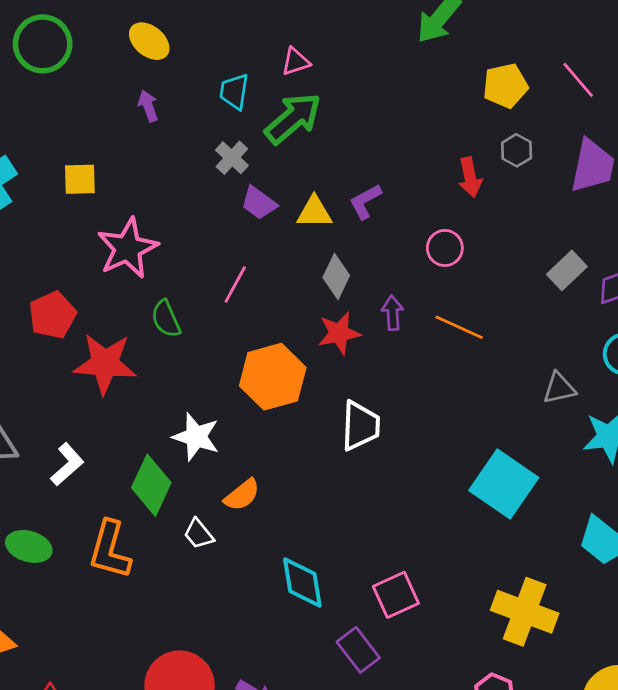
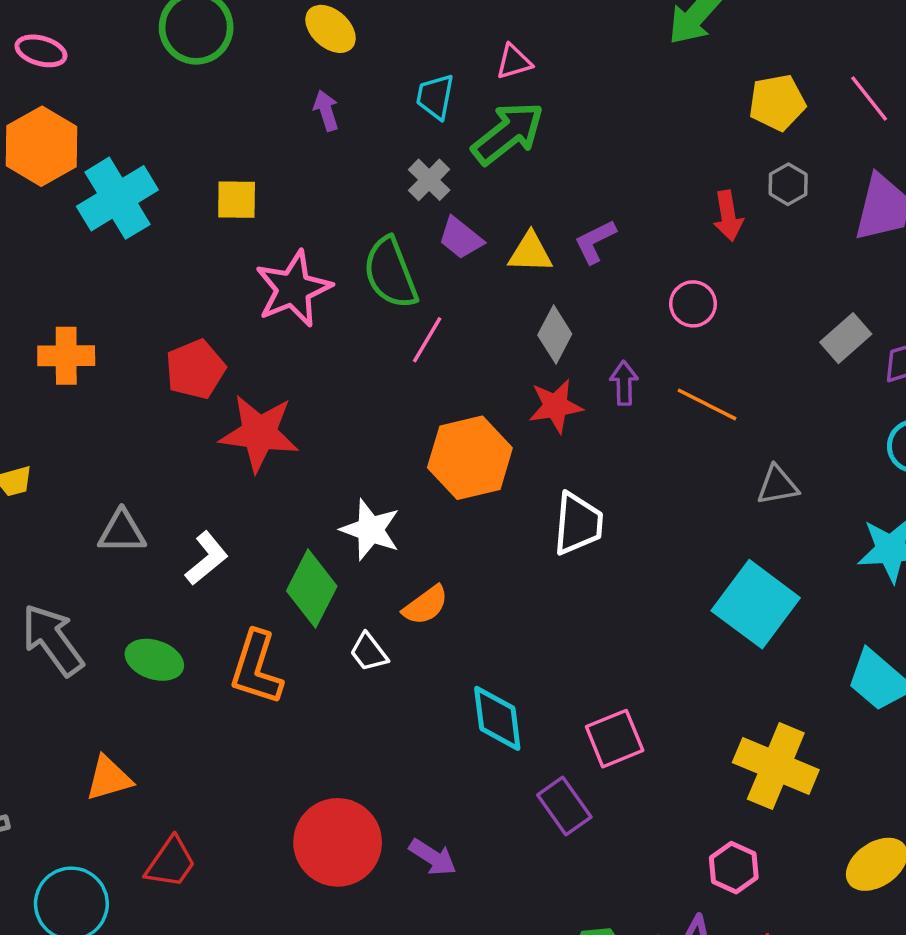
green semicircle: (166, 319) -> (390, 273), moved, size x1.5
gray triangle: (559, 388) -> (778, 485), moved

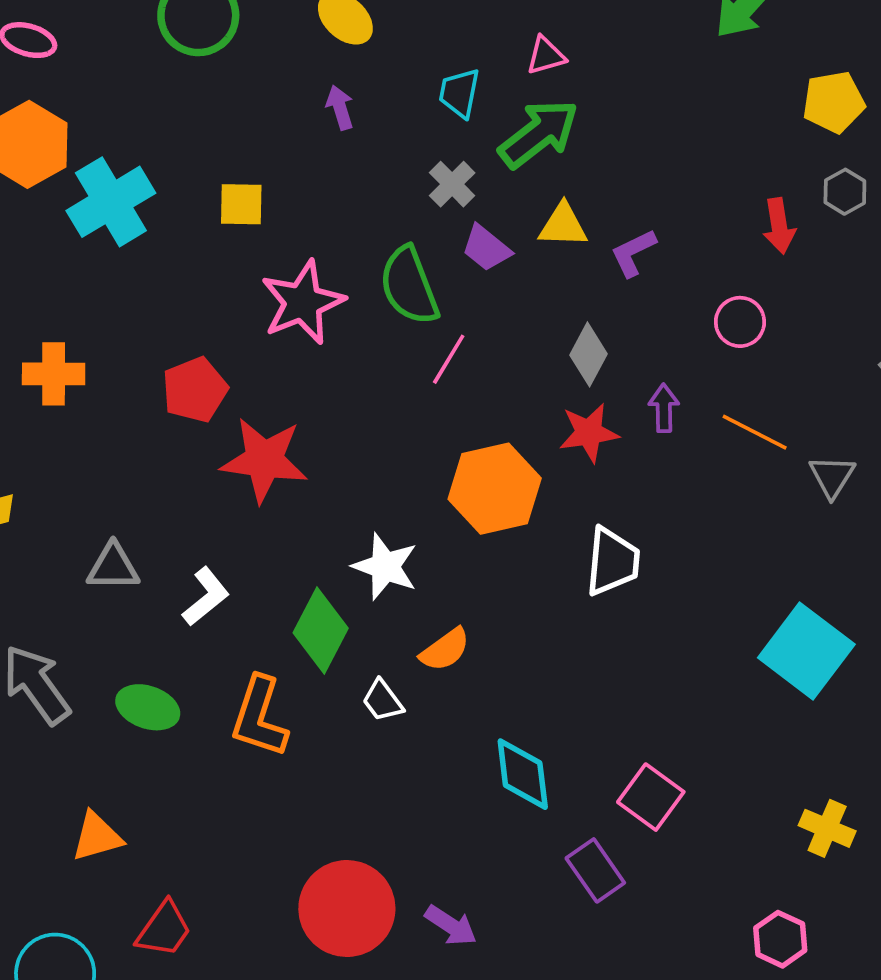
yellow triangle: (530, 253) -> (563, 225), moved
gray triangle: (778, 485) -> (832, 476), moved, turned -48
pink square: (615, 739) -> (651, 797), turned -32
yellow cross: (776, 766) -> (827, 828), size x0.6

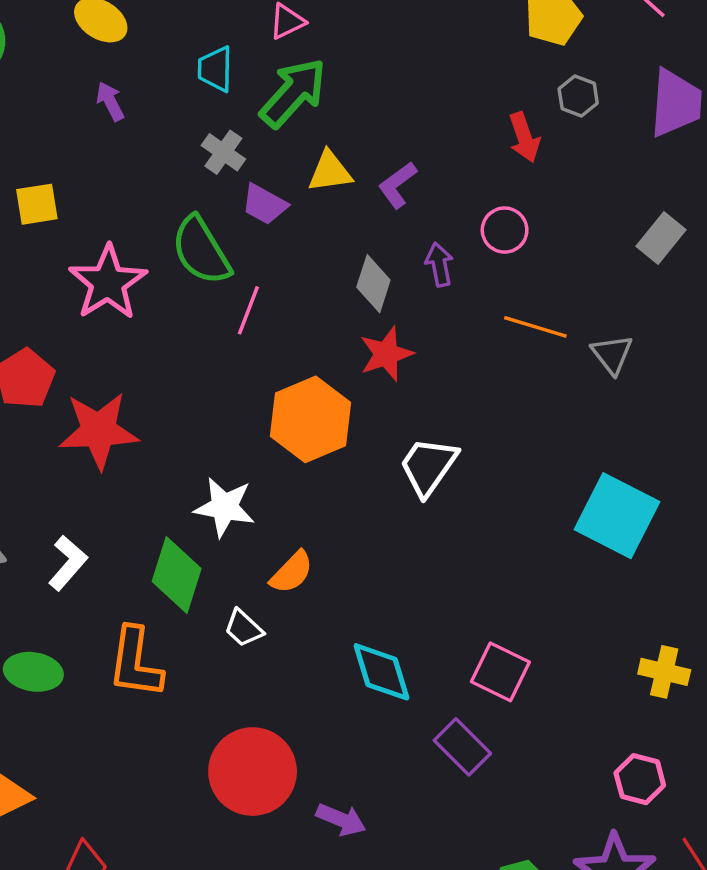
purple arrow: (664, 408) -> (439, 265), moved
white trapezoid: (612, 562) -> (428, 466), turned -140
red circle: (347, 909) -> (253, 772), moved

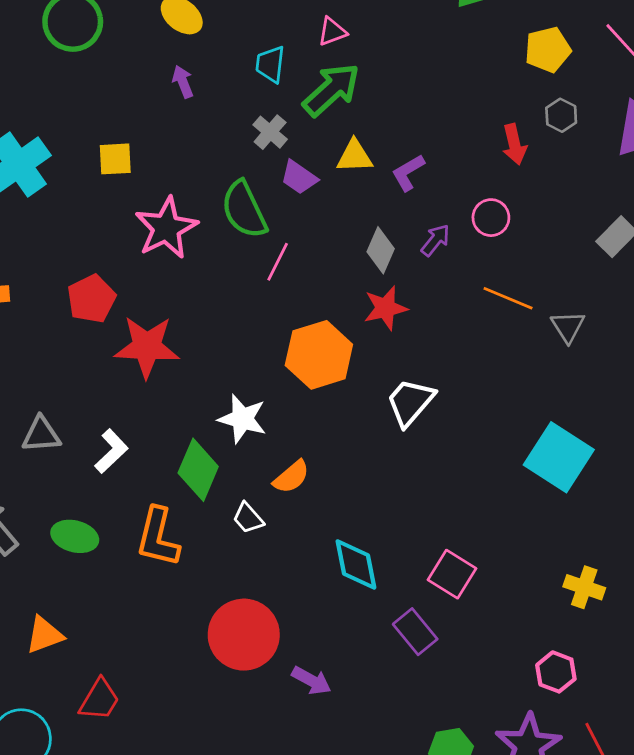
purple arrow: (439, 265) -> (435, 240), turned 44

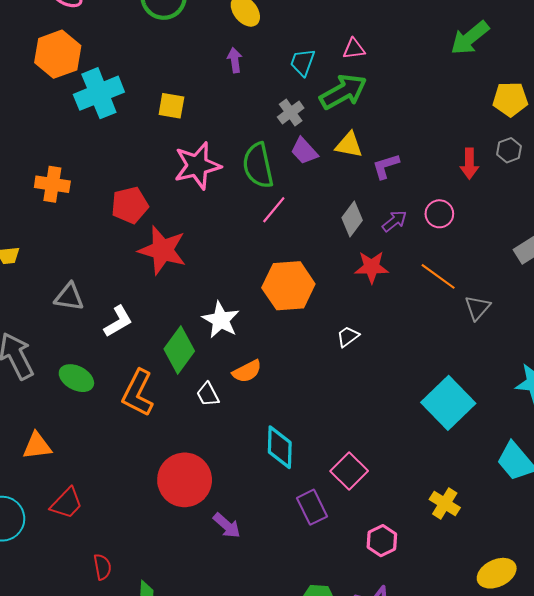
red star: (385, 308) -> (372, 267), moved
white trapezoid: (410, 402) -> (348, 337), size x0.6
pink hexagon: (556, 672) -> (382, 541), moved

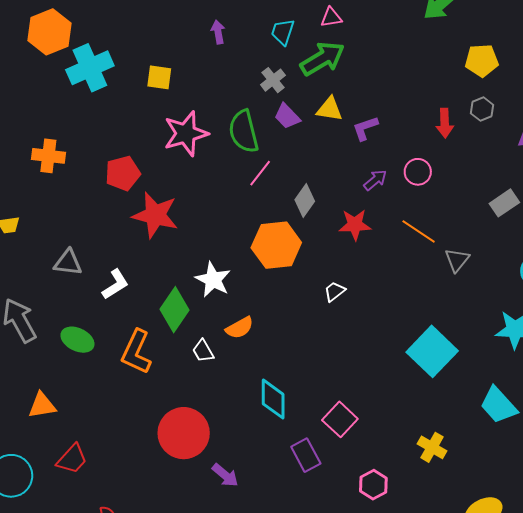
gray diamond: (352, 219) -> (305, 201), moved

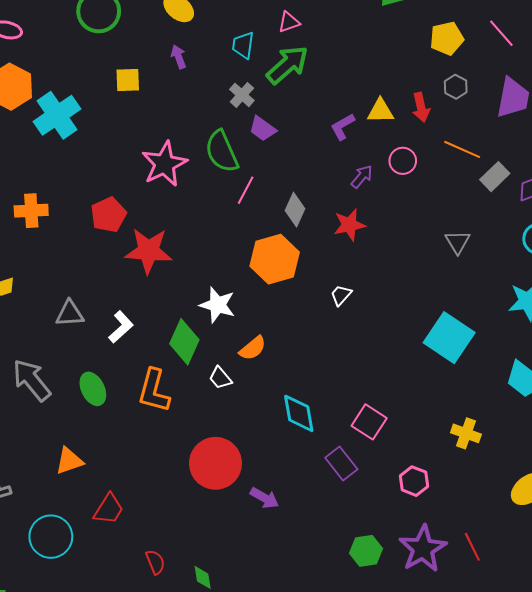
yellow square: (159, 77) -> (128, 80), moved
yellow triangle: (330, 109) -> (381, 111), moved
orange line: (419, 231) -> (462, 149), moved
green ellipse: (77, 340) -> (93, 389), turned 48

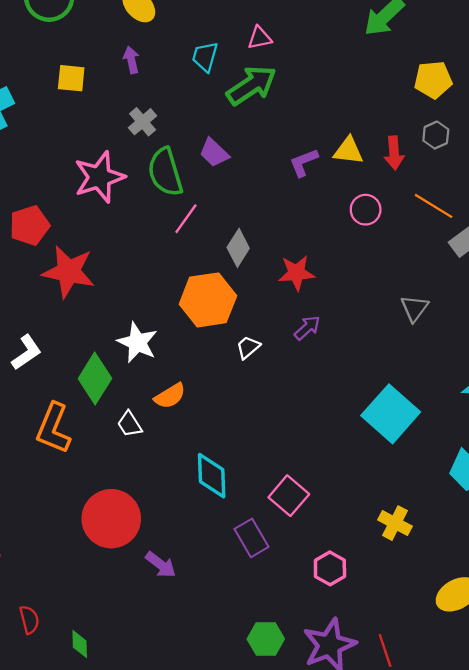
gray cross: (242, 95) -> (143, 122), moved
purple arrow: (362, 177) -> (307, 328), moved
white trapezoid: (341, 295) -> (248, 347), moved

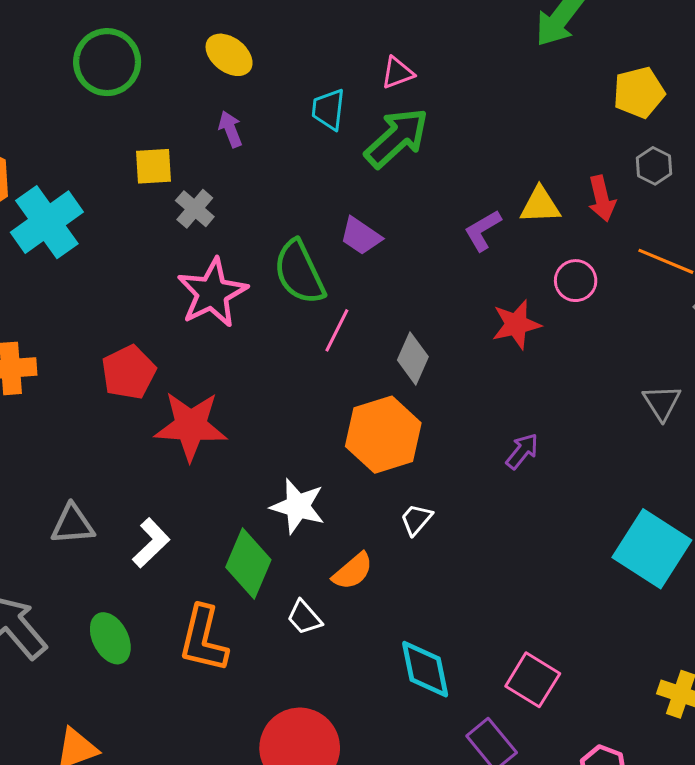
gray cross: (143, 122) -> (195, 209), moved
red star: (296, 273) -> (516, 324), moved
white trapezoid: (248, 347) -> (416, 519), moved

